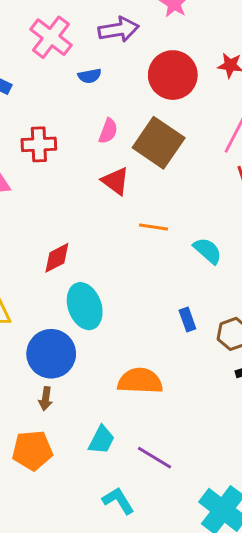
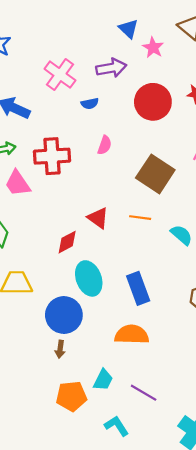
brown square: (159, 143) -> (155, 174), moved
red cross: (39, 144) -> (52, 156), size x1.4
red triangle: (115, 181) -> (98, 218), moved
blue rectangle: (187, 320) -> (138, 288), moved, size x1.8
orange pentagon: (32, 450) -> (71, 396), moved

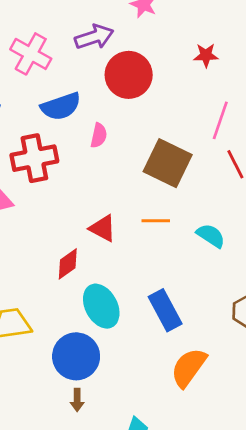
red circle: (153, 102) -> (129, 75), moved
blue semicircle: (90, 104) -> (61, 106), moved, size x1.8
orange semicircle: (132, 335) -> (189, 367), moved, turned -48

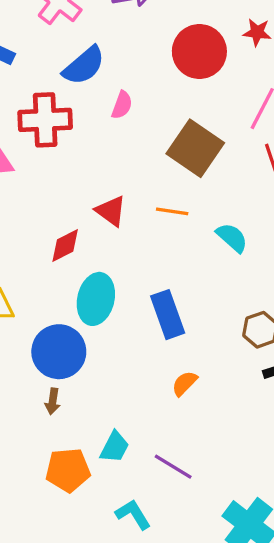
red circle: (129, 75) -> (199, 51), moved
blue semicircle: (61, 106) -> (84, 66), turned -30
cyan ellipse: (101, 306) -> (96, 299), turned 33
orange semicircle: (189, 367) -> (185, 383), size x0.6

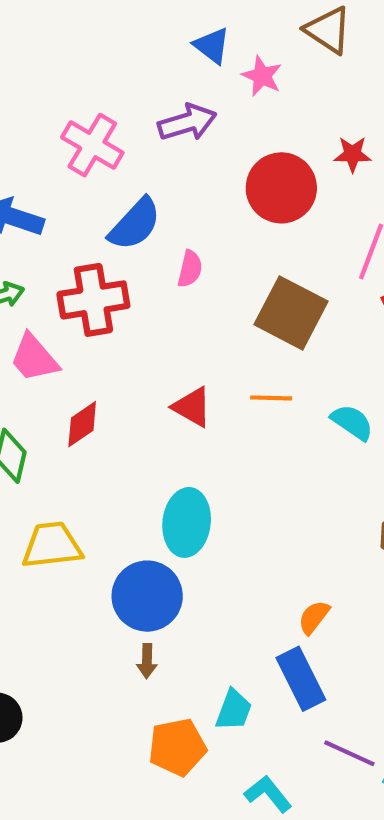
red diamond: (65, 245) -> (82, 424), moved
blue rectangle: (168, 315) -> (301, 679), moved
purple line: (173, 467) -> (349, 753), moved

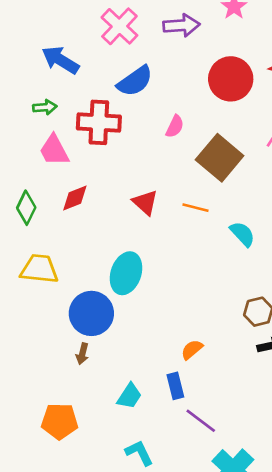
pink semicircle: (190, 269) -> (175, 126), moved
blue rectangle: (301, 679) -> (175, 386), size x0.7
orange pentagon: (177, 747) -> (60, 421), moved
purple line: (349, 753) -> (201, 421), moved

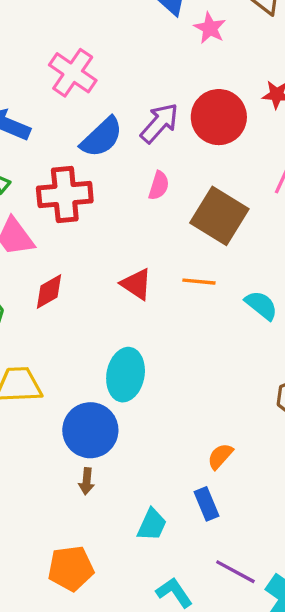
purple arrow: (181, 25) -> (159, 123), moved, turned -36
purple line: (201, 421) -> (235, 572), moved

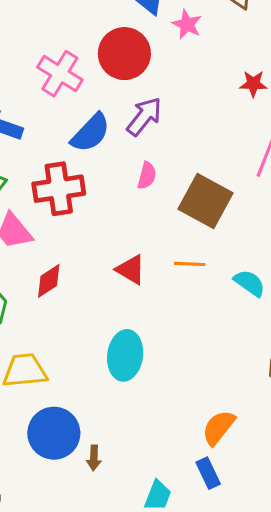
red circle: (219, 117) -> (124, 54), moved
blue circle: (90, 430) -> (54, 433), moved
orange semicircle: (220, 456) -> (219, 428), size x1.4

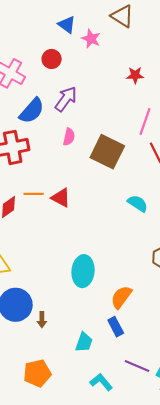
red circle: (124, 54) -> (52, 59), size x0.6
orange line: (190, 264) -> (34, 194), moved
cyan ellipse: (125, 355) -> (83, 271), moved

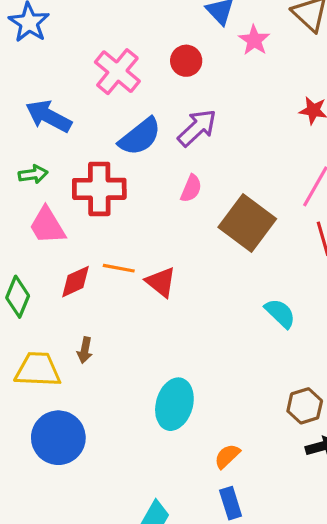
orange semicircle: (121, 297) -> (227, 456), size x0.7
brown arrow: (42, 320) -> (85, 350), moved
blue rectangle: (116, 327) -> (231, 503), moved

